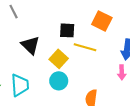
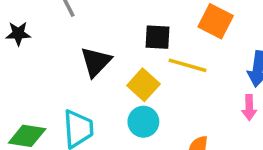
black triangle: (30, 45) -> (96, 62), turned 30

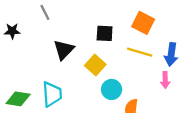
yellow line: (187, 65) -> (140, 52), moved
cyan circle: (143, 122) -> (112, 89), moved

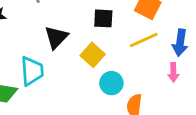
yellow line: (140, 52) -> (144, 40), turned -40
cyan trapezoid: (52, 94) -> (32, 71), moved

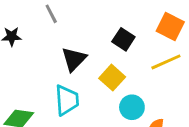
black square: (103, 18) -> (123, 39), turned 30
cyan trapezoid: (32, 71) -> (67, 100), moved

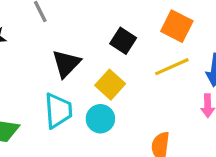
cyan circle: (132, 107) -> (100, 119), moved

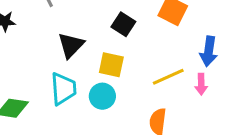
yellow line: (172, 67) -> (168, 77), moved
yellow square: (110, 85) -> (111, 65), turned -30

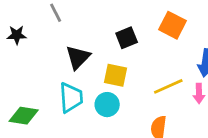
black square: (123, 24) -> (127, 38), turned 35

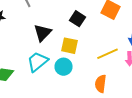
black square: (127, 38) -> (78, 19), turned -35
cyan trapezoid: (71, 98) -> (38, 62), turned -125

